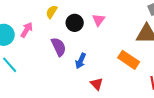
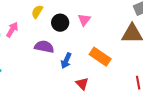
purple semicircle: (59, 47) -> (44, 47), turned -54
orange rectangle: (129, 60) -> (100, 57), moved

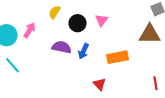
orange rectangle: (100, 57) -> (118, 57), turned -45
blue arrow: (66, 61) -> (84, 51), moved

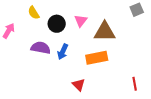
yellow semicircle: (55, 12) -> (34, 13), turned -64
brown triangle: (150, 34) -> (105, 32), moved

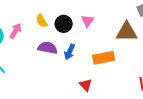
yellow semicircle: (34, 13) -> (42, 21), moved
brown triangle: (105, 32) -> (127, 32), moved

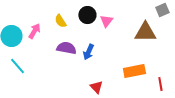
black circle: (64, 24) -> (87, 15), moved
orange rectangle: (104, 58) -> (134, 71), moved
red triangle: (86, 85) -> (96, 87), moved

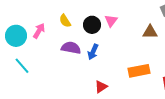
black circle: (87, 15) -> (92, 25), moved
brown triangle: (145, 32) -> (150, 32), size x0.7
red triangle: (96, 87) -> (101, 87), turned 40

